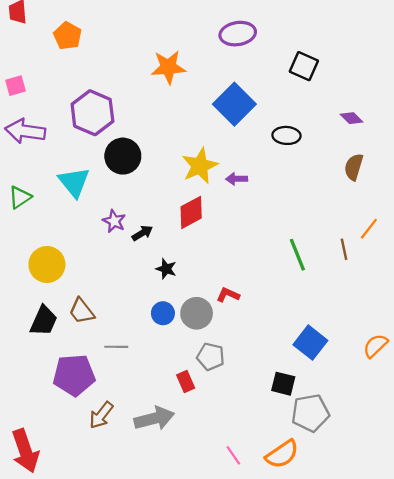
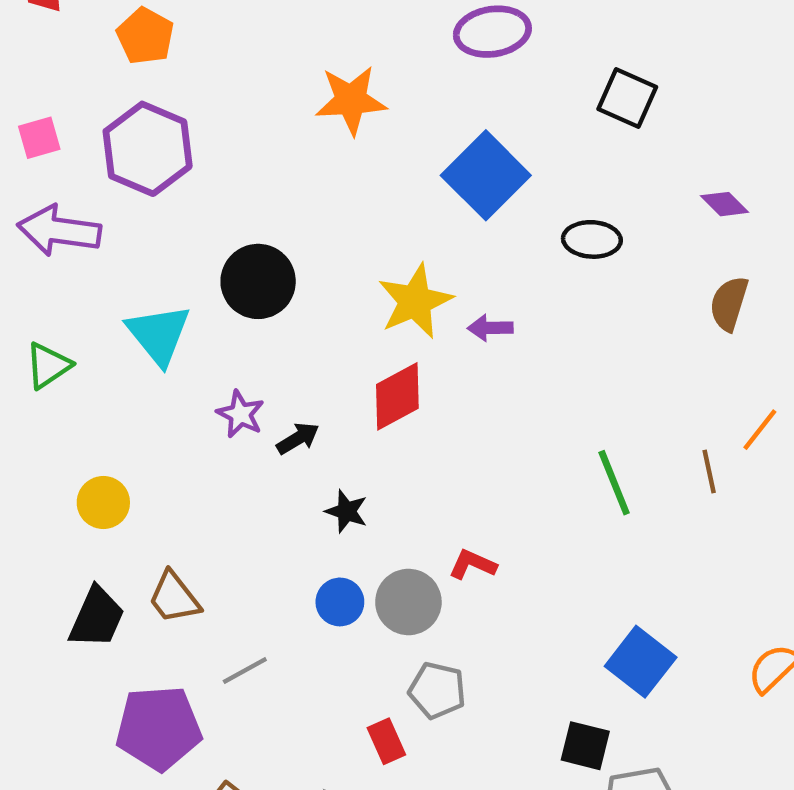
purple hexagon: (92, 113) -> (148, 149), moved
yellow circle: (47, 264) -> (103, 503), size x0.7
gray line: (116, 347) -> (245, 671), turned -30

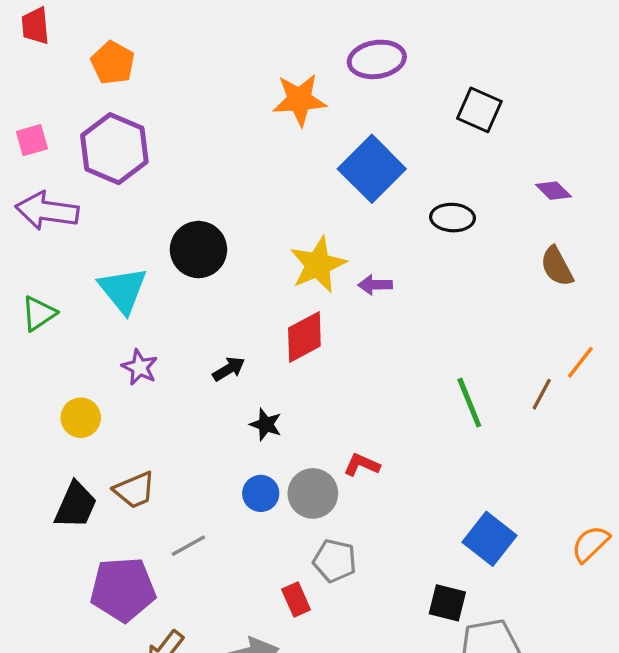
orange star: (351, 100) -> (299, 100), moved
brown semicircle: (729, 304) -> (557, 266), turned -45
purple star: (240, 414) -> (140, 367), moved
brown line: (709, 472) -> (542, 394), turned 40
brown trapezoid: (174, 598) -> (135, 490), turned -75

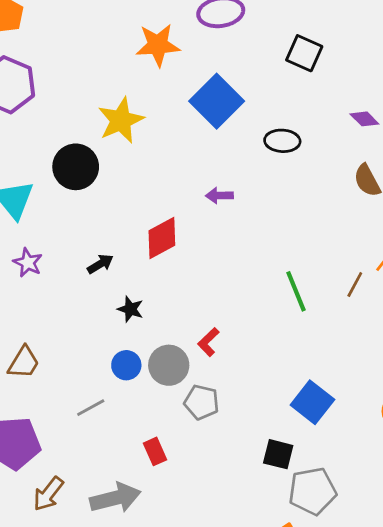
yellow star: (318, 265) -> (121, 120), moved
red L-shape: (362, 465) -> (208, 342), turned -68
brown trapezoid: (135, 490) -> (24, 362), turned -36
gray line: (188, 546) -> (91, 408), moved
gray pentagon: (335, 561) -> (202, 402), moved

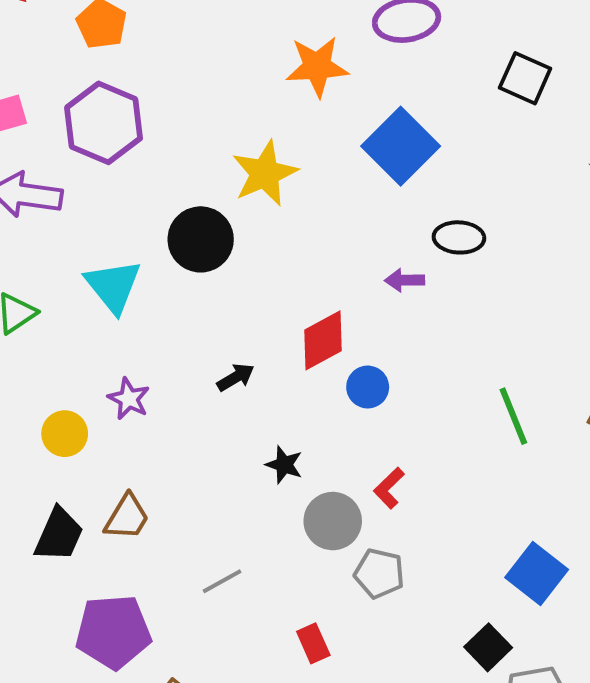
black ellipse: (282, 141) -> (459, 237), moved
purple star: (28, 263) -> (129, 399), moved
black star: (130, 309) -> (284, 465), moved
blue circle: (126, 365) -> (368, 387), moved
black square: (278, 454) -> (488, 647), turned 32

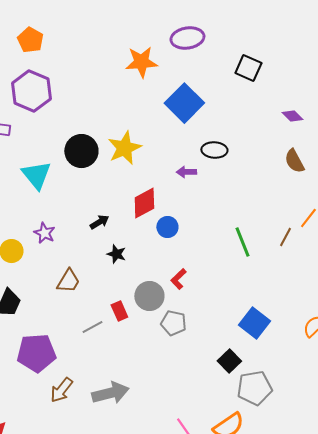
yellow star: (265, 173) -> (124, 148), moved
black star: (284, 465) -> (116, 254), moved
brown trapezoid: (127, 517) -> (68, 281), moved
red rectangle: (313, 643) -> (119, 311), moved

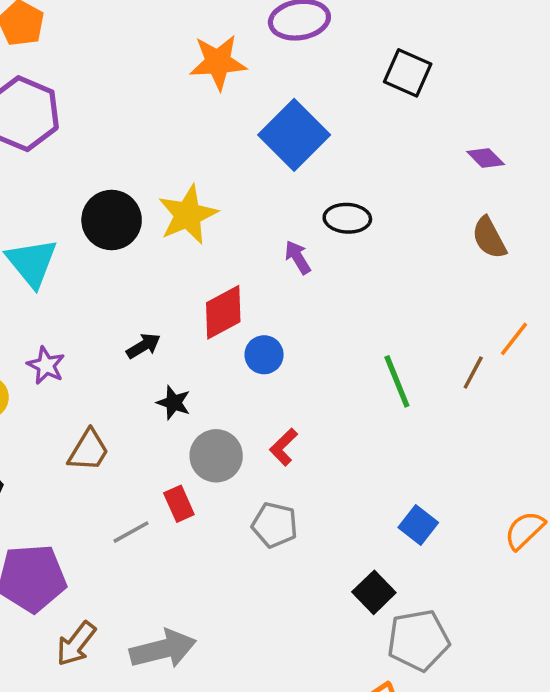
purple arrow: (186, 172) -> (298, 257), turned 60
gray circle: (149, 296) -> (216, 456), moved
blue square: (254, 323) -> (418, 525), size x0.7

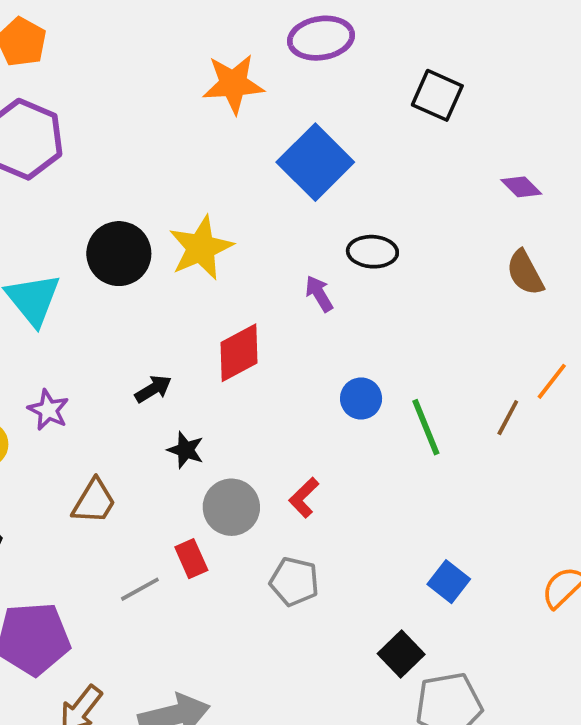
blue circle: (264, 355) -> (361, 399), moved

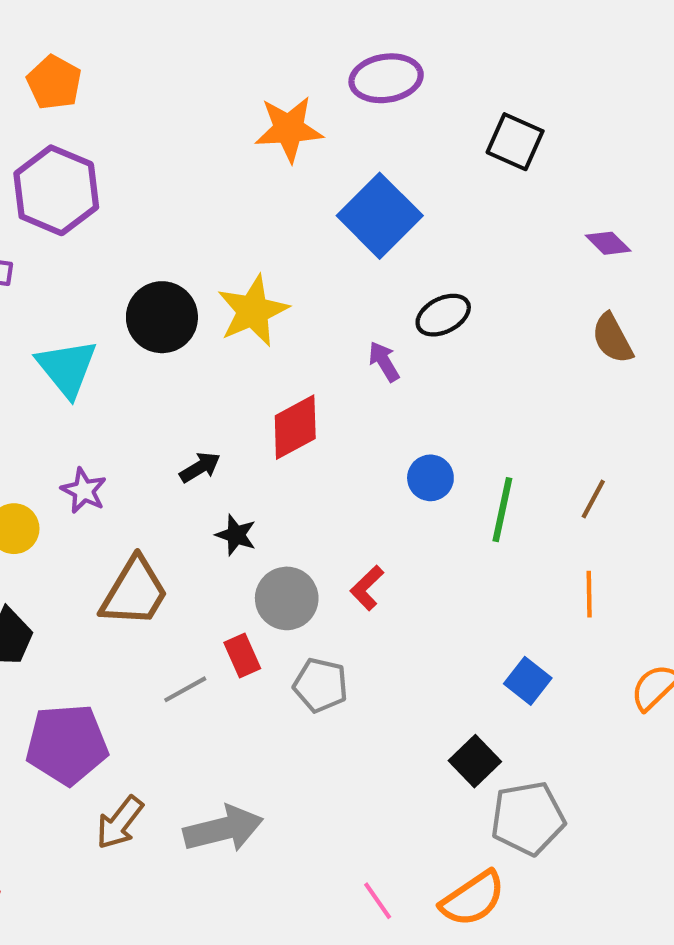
black ellipse: (372, 252) -> (443, 315), turned -30
orange line: (552, 381) -> (589, 594), moved, turned -39
green line: (426, 427) -> (502, 510), turned 34
brown trapezoid: (94, 501) -> (134, 592), size x1.4
gray pentagon: (294, 582) -> (321, 685), moved

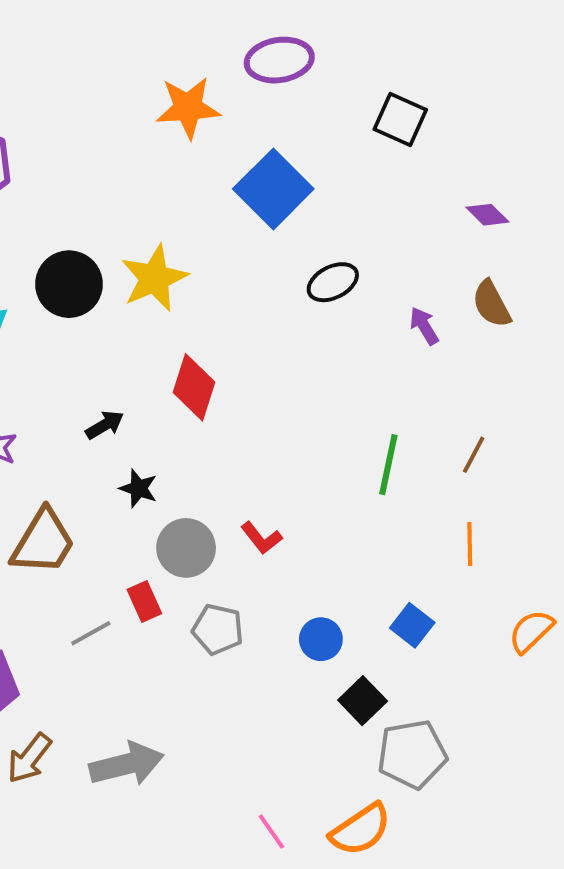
purple arrow: (384, 362) -> (424, 326), moved
red diamond: (295, 427) -> (194, 387), turned -44
blue circle: (430, 478) -> (321, 639), moved
red L-shape: (367, 588) -> (261, 538), turned -84

